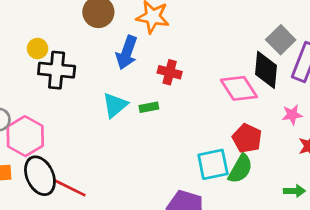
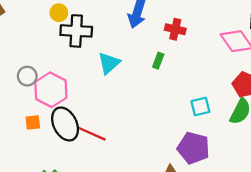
cyan triangle: (115, 105) -> (109, 63), moved
green rectangle: (149, 107) -> (158, 61), turned -56
cyan square: (213, 164) -> (200, 107), moved, size x0.7

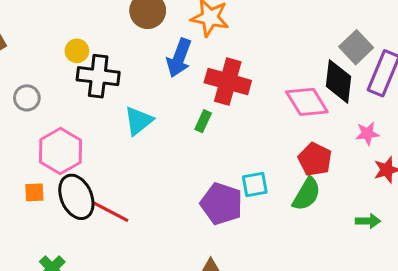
red cross: (175, 29) -> (228, 82), size x1.6
gray circle: (27, 76) -> (27, 98), moved
purple pentagon: (193, 148) -> (222, 204), moved

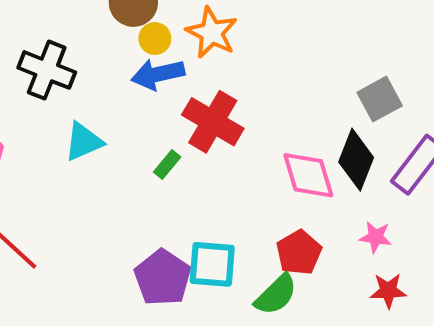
gray square: (356, 47) -> (380, 99), moved
yellow circle: (77, 51) -> (155, 39), moved
blue arrow: (179, 58) -> (158, 74), turned 42
cyan square: (255, 185) -> (212, 264), size x1.4

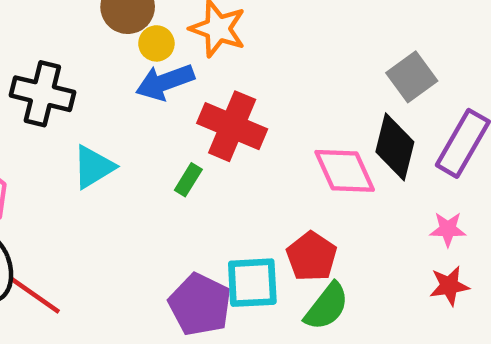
pink star: (376, 237) -> (448, 229), moved
red pentagon: (299, 252) -> (312, 256), moved

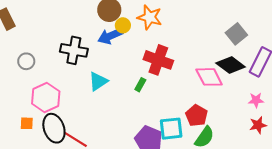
blue arrow: (165, 82) -> (110, 36), moved
black diamond: (395, 147) -> (231, 65), turned -64

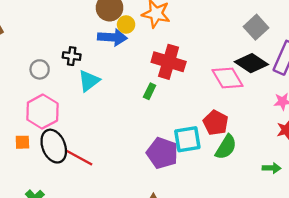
blue arrow: (110, 36) -> (112, 37), turned -150
black cross: (74, 50) -> (72, 56), size x0.6
gray circle: (26, 61) -> (40, 69), moved
cyan triangle: (98, 81) -> (89, 81), moved

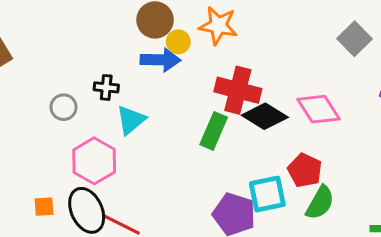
black diamond: (251, 63) -> (265, 116), moved
green rectangle: (150, 91) -> (214, 131), size x1.6
pink hexagon: (42, 112) -> (94, 161), moved

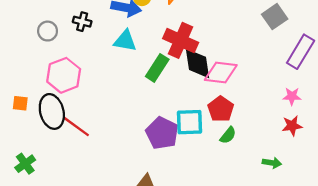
pink diamond: (319, 109) -> (221, 73), moved, turned -60
black diamond: (265, 116) -> (197, 63), turned 40
cyan triangle: (131, 120) -> (125, 41), moved, turned 40
green semicircle: (320, 203) -> (228, 135), size x0.7

